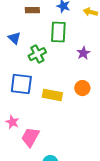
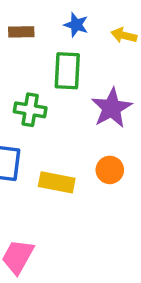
purple star: (83, 53) -> (112, 108), size x1.6
green cross: (37, 54) -> (30, 110), turned 36

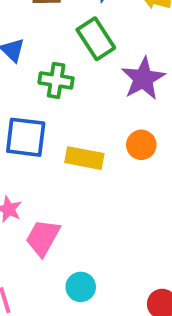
green rectangle: (67, 71) -> (96, 39), turned -36

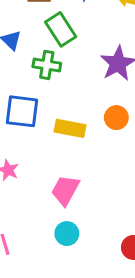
green rectangle: (96, 39) -> (61, 29), moved
pink trapezoid: (43, 238) -> (65, 190), moved

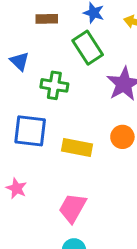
green rectangle: (61, 29) -> (88, 48), moved

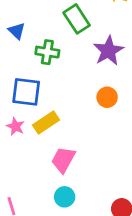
yellow rectangle: (77, 147) -> (46, 122), moved, turned -45
pink star: (16, 188) -> (15, 126), moved

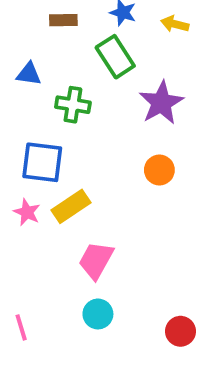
blue triangle: (17, 31) -> (29, 74), turned -36

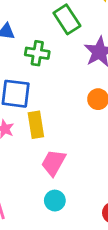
yellow rectangle: (71, 206) -> (36, 125), turned -65

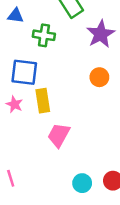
cyan circle: (55, 201) -> (82, 183), moved

